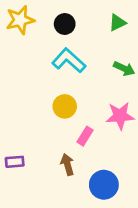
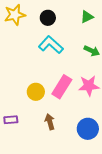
yellow circle: (65, 106) -> (36, 92), moved
pink rectangle: (85, 136) -> (62, 87), moved, size x1.6
blue circle: (104, 185) -> (88, 129), moved

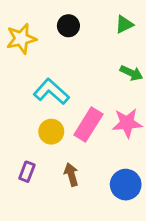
yellow star: (15, 15) -> (21, 39), moved
cyan L-shape: (51, 45) -> (51, 92), moved
purple rectangle: (11, 120) -> (27, 172), moved, turned -64

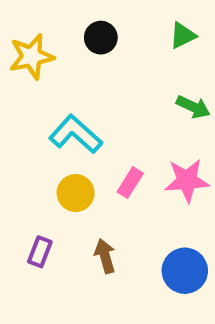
pink rectangle: (88, 124) -> (130, 183), size x0.6

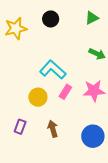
cyan L-shape: (76, 134) -> (53, 70), moved

